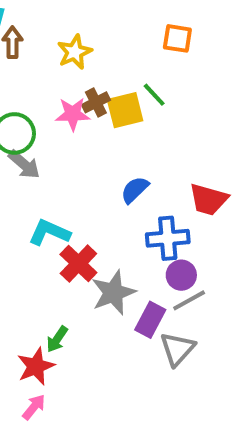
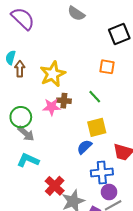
yellow star: (75, 52) -> (53, 74), size x1.4
brown cross: (96, 102) -> (64, 101), turned 32
yellow square: (125, 110) -> (97, 127), moved
cyan L-shape: (49, 232) -> (28, 160), moved

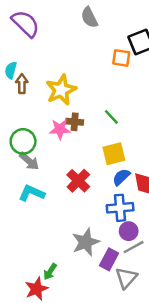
gray semicircle: (76, 13) -> (89, 17), turned 30
orange square: (107, 67) -> (121, 58), moved
blue semicircle: (84, 147) -> (121, 177), moved
red cross: (55, 186) -> (78, 181), moved

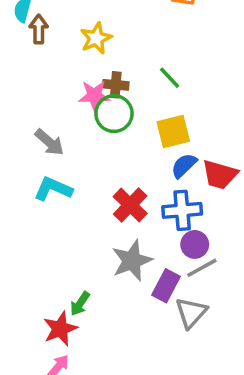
yellow star: (61, 90) -> (96, 38), size x0.7
green circle: (23, 141) -> (114, 114), moved
red cross: (78, 181) -> (130, 205), moved

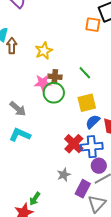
red cross: (130, 205) -> (74, 144), moved
gray star: (132, 261) -> (64, 175), size x0.6

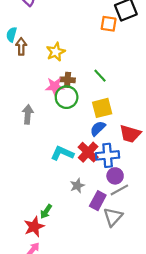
gray arrow: (18, 109) -> (28, 114), turned -126
blue semicircle: (93, 122) -> (98, 128), moved
cyan L-shape: (20, 135) -> (62, 153), moved

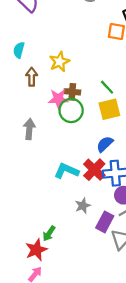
cyan semicircle: (11, 35) -> (19, 50), moved
brown arrow: (21, 46) -> (32, 77), moved
yellow square: (102, 108) -> (109, 109), moved

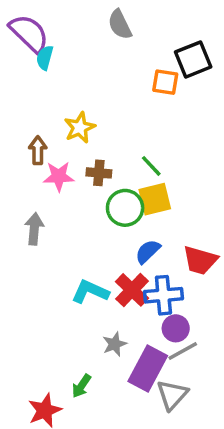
cyan semicircle: (19, 50) -> (45, 58), moved
pink star: (58, 99) -> (59, 176), moved
green circle: (71, 110) -> (125, 208), moved
purple rectangle: (105, 222) -> (148, 369), size x1.4
green arrow: (49, 234) -> (81, 386), moved

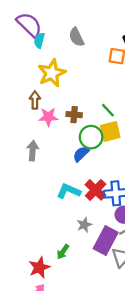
gray semicircle: (120, 25) -> (76, 37), moved
yellow star: (80, 128) -> (52, 73), moved, size x1.4
blue semicircle: (148, 252) -> (81, 154), moved

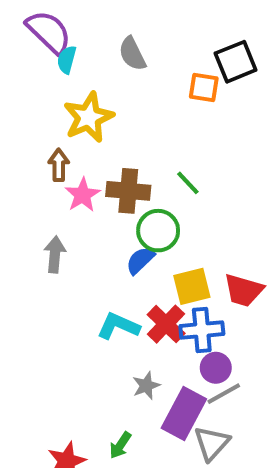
brown cross: (74, 115) -> (128, 191), size x1.5
pink star: (48, 117) -> (83, 195), turned -30
yellow square: (110, 131) -> (192, 286), moved
green arrow: (63, 252) -> (120, 445), moved

